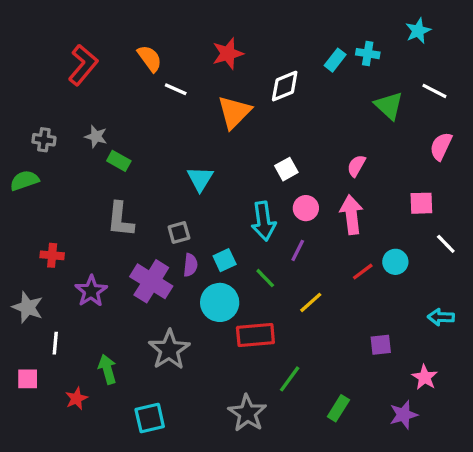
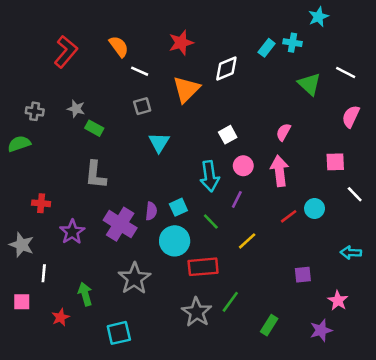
cyan star: (418, 31) -> (318, 17), moved
gray square: (179, 233) -> (142, 106), moved
gray star: (247, 413) -> (197, 312), moved

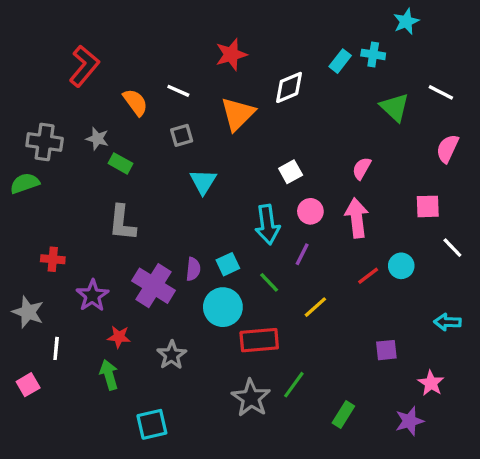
orange semicircle: (119, 47) -> (135, 102), moved
gray cross: (35, 111) -> (45, 142), size x1.5
gray star: (134, 278) -> (172, 355), size x0.7
pink square: (22, 302) -> (28, 385), turned -30
red star: (61, 317) -> (119, 337), moved, turned 30

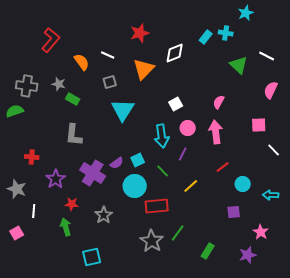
cyan triangle: (203, 182) -> (123, 110), size x1.4
cyan circle: (401, 266) -> (243, 184), moved
purple semicircle: (193, 269) -> (117, 163), turned 48

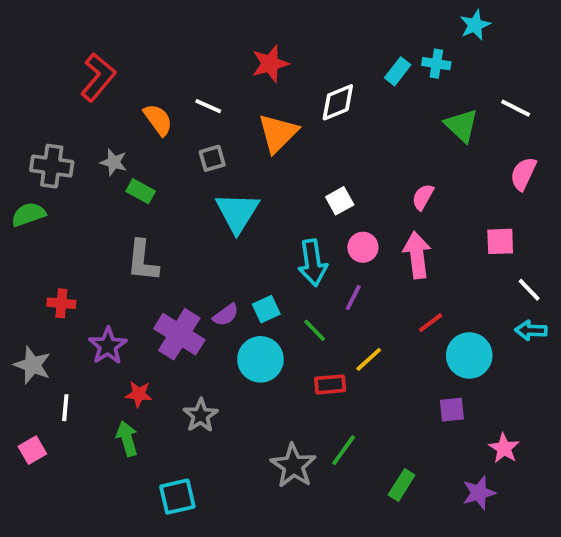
cyan circle: (243, 184) -> (469, 355), size x1.5
cyan arrow: (271, 195) -> (531, 330), moved
red rectangle: (157, 206) -> (330, 384), moved, size x0.7

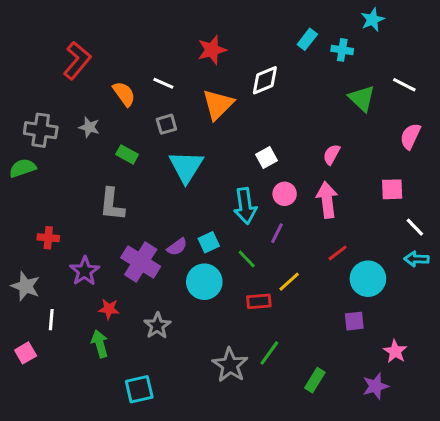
cyan rectangle: (398, 71) -> (307, 39), moved
green rectangle: (141, 191) -> (127, 154), moved

